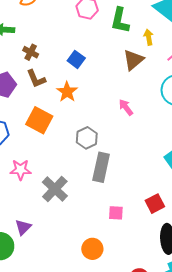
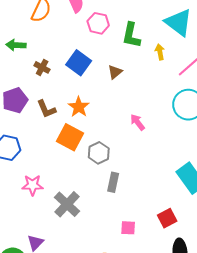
blue square: (76, 59) -> (79, 63), moved, size x1.4
brown triangle: (133, 60) -> (115, 72), moved, size x0.7
brown L-shape: (36, 79) -> (46, 109), moved
orange square: (39, 120) -> (70, 137), moved
gray rectangle: (101, 167) -> (113, 182), size x0.7

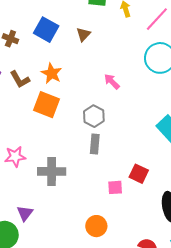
gray hexagon: (99, 153) -> (94, 116), moved
gray cross: (67, 204) -> (52, 171), turned -36
red square: (167, 218) -> (139, 174), moved, turned -30

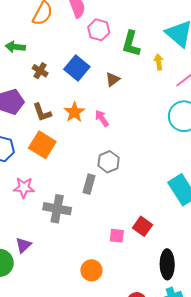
pink arrow: (112, 81) -> (102, 118), moved
orange square: (47, 105) -> (42, 145), moved
gray rectangle: (95, 144) -> (89, 184), moved

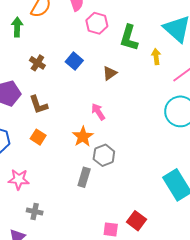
green arrow: (15, 47) -> (17, 27), moved, turned 84
blue square: (77, 68) -> (74, 61), size x0.7
orange star: (74, 112) -> (83, 137), moved
orange square: (42, 145) -> (38, 137), size x0.6
gray cross: (57, 209) -> (35, 212), moved, size x0.6

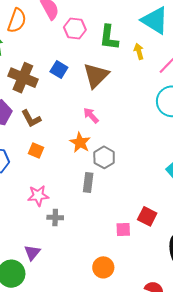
brown cross: (37, 63) -> (23, 78), size x1.8
brown triangle: (110, 73) -> (96, 75), size x1.8
pink star: (19, 179) -> (38, 196), moved
gray cross: (35, 212) -> (55, 218), moved

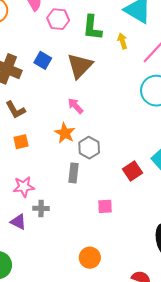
orange square: (36, 151) -> (21, 142), turned -35
red square: (147, 216) -> (132, 171), moved, turned 30
pink square: (123, 229) -> (105, 206), moved
purple triangle: (32, 253) -> (18, 222), moved, turned -42

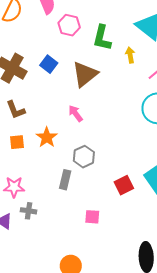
orange star: (65, 133) -> (47, 137), moved

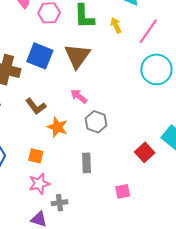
blue square: (49, 64) -> (40, 56), size x1.5
brown L-shape: (16, 110) -> (36, 106), moved
orange square: (17, 142) -> (36, 156), moved, turned 35
gray hexagon: (84, 157) -> (96, 122), moved

